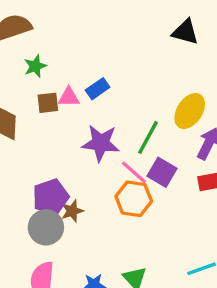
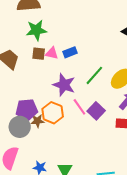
green star: (35, 66) -> (36, 30), size x1.5
green line: (148, 137) -> (94, 75), moved
orange hexagon: (134, 199) -> (53, 113), moved

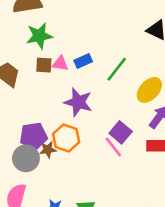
green line: (94, 75) -> (117, 69), moved
pink line: (79, 107) -> (113, 147), moved

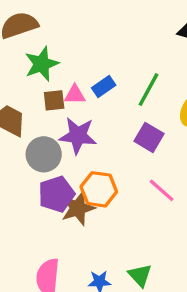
purple star: (78, 102) -> (78, 136), moved
purple square: (121, 132) -> (149, 137), moved
brown star: (48, 150) -> (78, 208), size x1.5
gray circle: (26, 158) -> (44, 154), moved

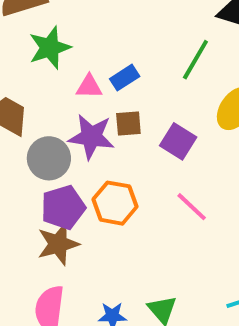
green line: (148, 90) -> (195, 60), moved
brown square: (54, 100) -> (128, 123), moved
brown star: (78, 208) -> (58, 244), moved

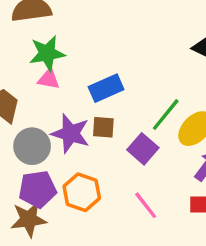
green line: (195, 60) -> (166, 115), moved
blue rectangle: (125, 78) -> (106, 88), size x1.4
pink triangle: (89, 87) -> (49, 79), moved

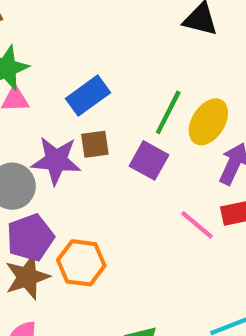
orange hexagon: (82, 192) -> (81, 263), moved
pink line: (146, 205) -> (197, 225), moved

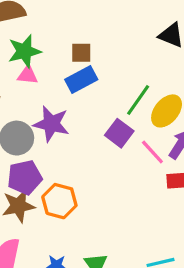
brown square: (95, 144) -> (81, 53), moved
pink line: (197, 225) -> (152, 152), moved

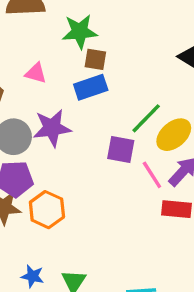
green star: (24, 51) -> (80, 32), moved
purple star: (51, 124) -> (52, 128), turned -30
purple square: (119, 133) -> (121, 149), turned -36

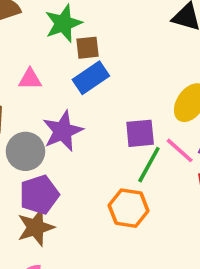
green line: (146, 118) -> (149, 165), moved
orange hexagon: (47, 210) -> (129, 208), moved

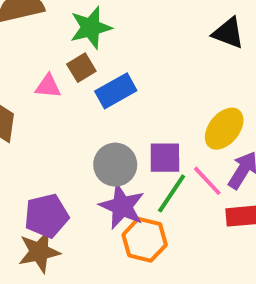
brown square: (88, 48) -> (81, 68), moved, turned -30
purple star: (63, 131) -> (122, 206), moved, turned -30
gray circle: (25, 151) -> (115, 165), moved

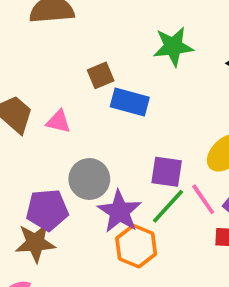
green star: (91, 28) -> (173, 46), moved
pink triangle: (48, 86) -> (58, 122), moved
blue rectangle: (116, 91) -> (130, 102), turned 36
gray circle: (115, 165) -> (89, 179), moved

